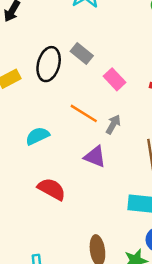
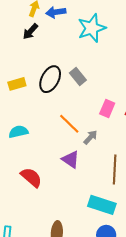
pink rectangle: (114, 79) -> (107, 109), moved, turned 54
cyan semicircle: (37, 136) -> (18, 132), moved

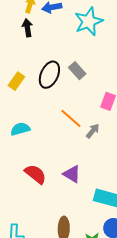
black arrow: (30, 31) -> (27, 28), turned 132
yellow rectangle: (17, 84) -> (16, 81), turned -36
purple triangle: (71, 159) -> (72, 174), moved

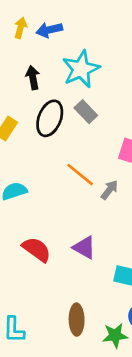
cyan star: (89, 21) -> (81, 69), moved
black arrow: (27, 28) -> (33, 78), moved

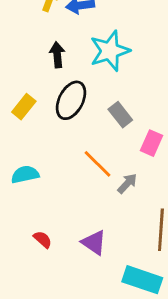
gray rectangle: (86, 112) -> (120, 115), moved
red semicircle: (37, 249) -> (43, 239), size x0.6

